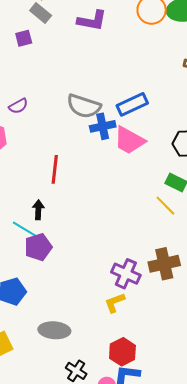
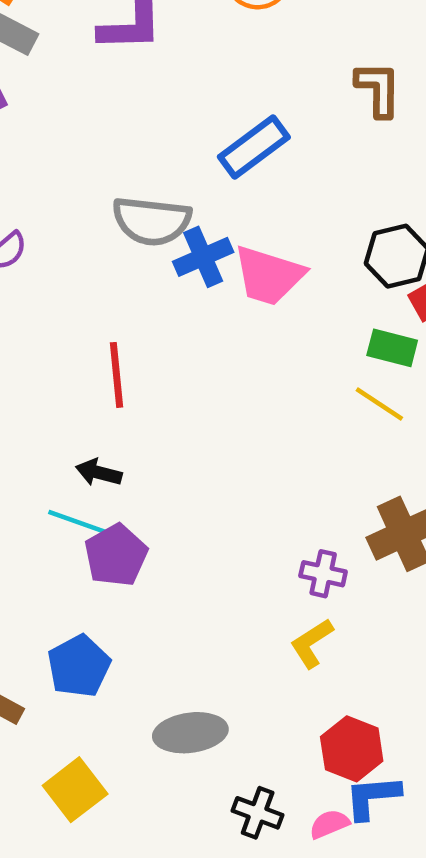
blue rectangle: (132, 104) -> (254, 147), moved
black arrow: (38, 210) -> (99, 472), turned -66
purple cross: (126, 274) -> (323, 574), size x0.7

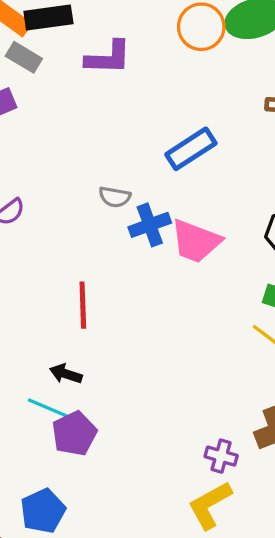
gray semicircle: (152, 221) -> (115, 197), size x0.6
yellow L-shape: (312, 643) -> (210, 505), size x1.4

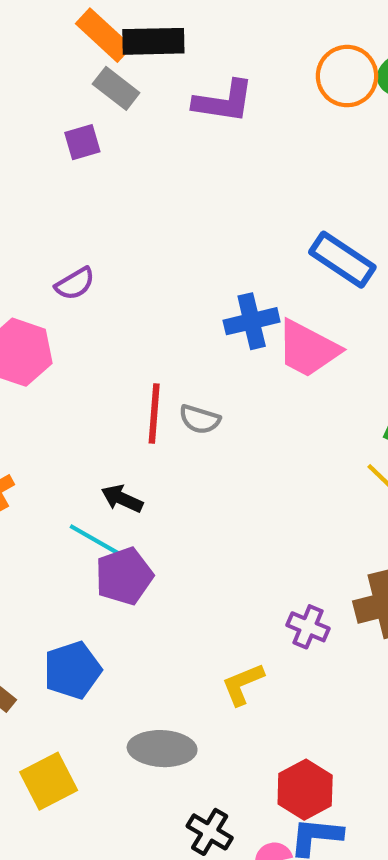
blue rectangle: (191, 149) -> (342, 260), moved, turned 60
gray semicircle: (115, 197) -> (200, 419), moved
yellow L-shape: (210, 505) -> (243, 684), moved, size x0.7

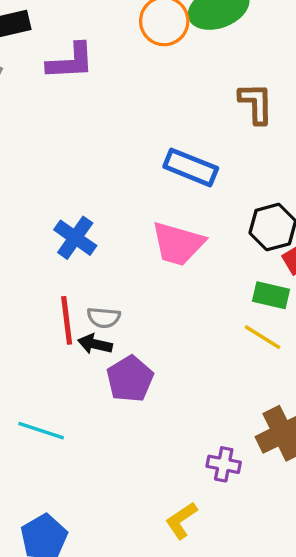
blue cross: (252, 321) -> (75, 238), moved, turned -30
black arrow: (122, 499) -> (95, 344), moved
purple pentagon: (124, 576) -> (130, 379), moved

